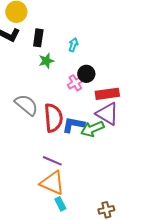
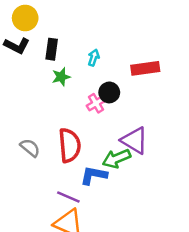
red rectangle: (107, 94) -> (145, 68), moved
gray semicircle: (26, 105) -> (30, 148), moved, size x0.7
blue L-shape: (73, 125) -> (94, 175), moved

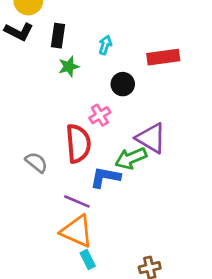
pink cross: (96, 103) -> (100, 115), moved
gray semicircle: (30, 148) -> (36, 162), moved

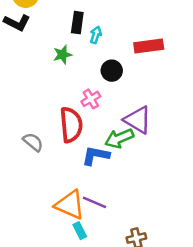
black rectangle: (58, 36) -> (77, 23), moved
purple line: (77, 201) -> (94, 202), moved

